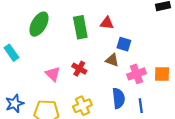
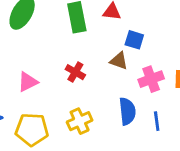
pink triangle: (53, 74) -> (28, 82), moved, turned 49

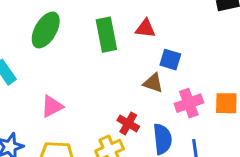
red cross: (75, 72) -> (128, 123), moved

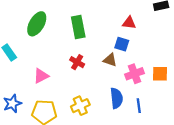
red triangle: (145, 28) -> (129, 23), moved
red cross: (128, 123) -> (77, 62), moved

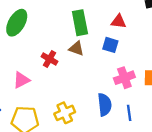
green rectangle: (78, 27) -> (80, 23), moved
brown triangle: (110, 60) -> (76, 48), moved
red cross: (77, 62) -> (49, 59), moved

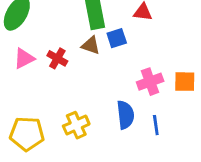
blue square: (110, 45) -> (117, 38), moved, turned -35
pink triangle: (21, 80) -> (24, 58), moved

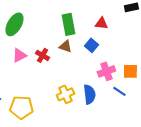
blue square: (117, 38) -> (91, 45), moved, turned -32
yellow cross: (76, 125) -> (65, 94), moved
blue line: (156, 125) -> (119, 91), moved, turned -48

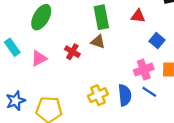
blue square: (91, 45) -> (157, 41), moved
pink triangle: (19, 55) -> (39, 58), moved
blue line: (119, 91) -> (149, 92), moved

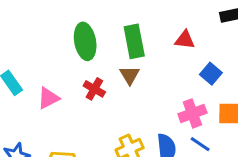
green ellipse: (41, 17) -> (85, 41), moved, turned -40
brown triangle: (98, 42) -> (130, 75), turned 40

